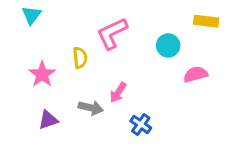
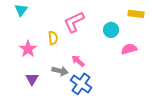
pink arrow: (118, 93) -> (78, 61), turned 96
purple triangle: (48, 120) -> (32, 79), turned -40
blue cross: (141, 124) -> (81, 84), moved, size x1.5

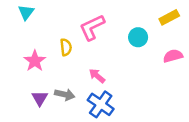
yellow rectangle: (136, 14) -> (169, 17), turned -35
pink semicircle: (129, 49) -> (173, 56), moved
gray arrow: (60, 71) -> (65, 94), moved

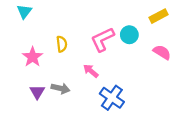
pink L-shape: (92, 27) -> (102, 39), moved
pink semicircle: (173, 56) -> (162, 52), turned 48
blue cross: (101, 104) -> (112, 98), moved

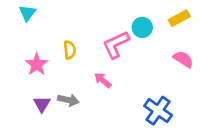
cyan circle: (129, 35) -> (142, 27), moved
blue cross: (112, 98) -> (158, 111), moved

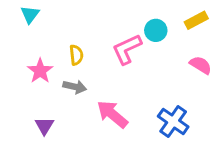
pink arrow: (103, 80) -> (112, 114), moved, size x1.6
gray arrow: (68, 100) -> (75, 87), moved
purple triangle: (42, 104) -> (44, 126), moved

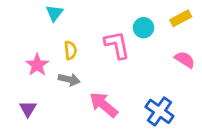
cyan triangle: (30, 14) -> (54, 13), moved
pink L-shape: (127, 49) -> (117, 45), turned 104
purple triangle: (44, 126) -> (28, 109), moved

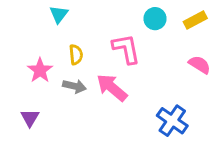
cyan circle: (144, 28) -> (155, 19), moved
pink arrow: (104, 105) -> (112, 88), moved

